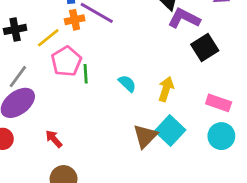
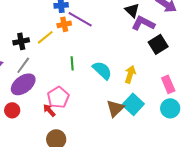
black cross: (15, 29) -> (21, 41), moved
pink pentagon: (66, 61) -> (58, 97), moved
cyan semicircle: (127, 83) -> (102, 70), size x1.5
pink rectangle: (219, 103) -> (168, 84), turned 48

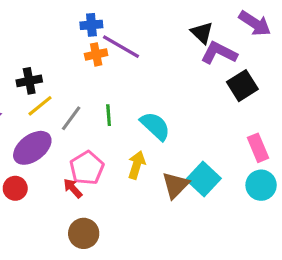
yellow line: (45, 37) -> (40, 106), moved
gray line: (23, 65) -> (71, 118), moved
yellow arrow: (130, 74) -> (137, 165), moved

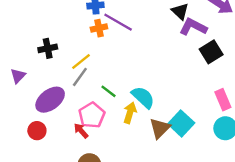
yellow line: (40, 106) -> (81, 61), moved
green line: (109, 115) -> (109, 91), moved, turned -49
cyan semicircle: (155, 126) -> (143, 97), moved

